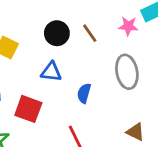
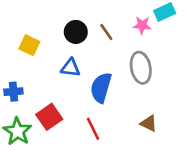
blue semicircle: (84, 93) -> (101, 88), size x1.6
red square: (28, 109) -> (49, 117), moved, turned 35

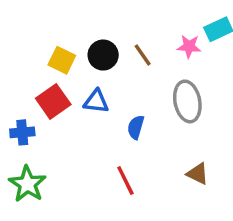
yellow square: (29, 45) -> (62, 60), moved
blue semicircle: (101, 88) -> (136, 127), size x0.6
red square: (49, 117) -> (53, 101), moved

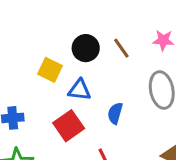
yellow square: (62, 60) -> (50, 70), moved
red square: (53, 101) -> (69, 126), moved

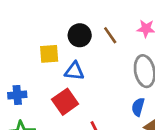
yellow square: (50, 70) -> (49, 54), turned -30
blue semicircle: (115, 113) -> (138, 107), moved

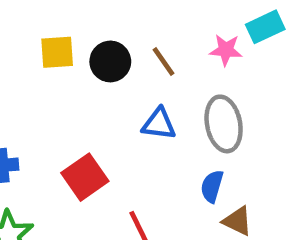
yellow square: (49, 54) -> (57, 52), moved
blue triangle: (74, 71) -> (159, 124), moved

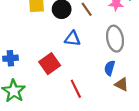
blue triangle: (159, 124) -> (73, 39), moved

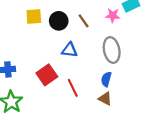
brown triangle: (122, 84) -> (105, 99), moved
red line: (76, 89) -> (73, 88), moved

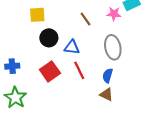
black circle: (59, 21) -> (49, 38), moved
red line: (73, 88) -> (79, 70), moved

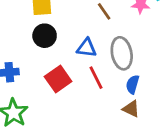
black circle: (49, 38) -> (45, 36), moved
gray ellipse: (113, 47) -> (122, 53), moved

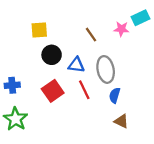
black circle: (45, 36) -> (52, 55), moved
brown triangle: (131, 109) -> (121, 121), moved

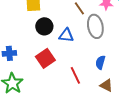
gray ellipse: (106, 69) -> (95, 26), moved
red line: (84, 90) -> (75, 75), moved

